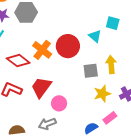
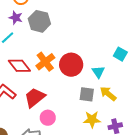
cyan triangle: (95, 36) -> (98, 72), moved
yellow arrow: (111, 65) -> (108, 94), turned -60

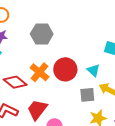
gray hexagon: (39, 21) -> (42, 34), moved

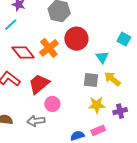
red circle: (65, 69) -> (76, 39), moved

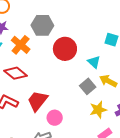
orange cross: (49, 48) -> (21, 45), moved
gray square: (91, 80) -> (88, 86), turned -35

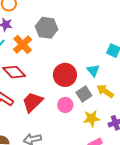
red circle: (65, 49) -> (65, 75), moved
pink circle: (55, 118) -> (65, 105), moved

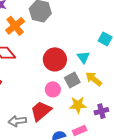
red trapezoid: (32, 102) -> (41, 111), moved

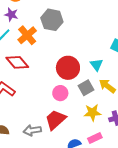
pink circle: (53, 89) -> (60, 93), moved

